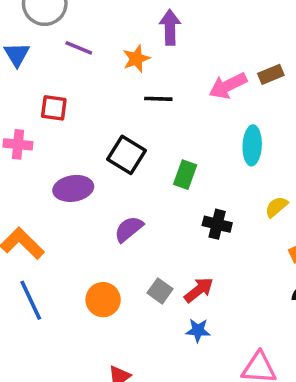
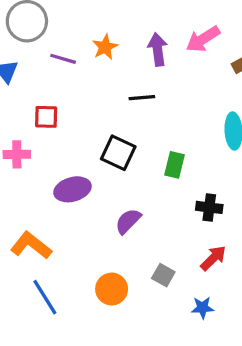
purple arrow: (170, 27) -> (158, 49), moved
orange star: (136, 59) -> (105, 47), moved
pink arrow: (228, 86) -> (203, 39), moved
red arrow: (199, 290) -> (213, 258), moved

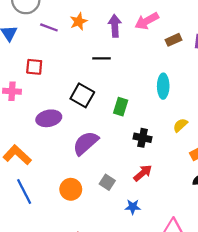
purple semicircle: (128, 221) -> (86, 143), size x1.4

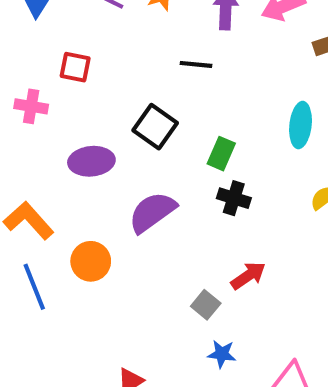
black cross: (143, 138) -> (234, 198), moved
gray square: (107, 182) -> (206, 305), moved
orange circle: (71, 189) -> (91, 261), moved
blue star: (133, 207) -> (222, 354), moved

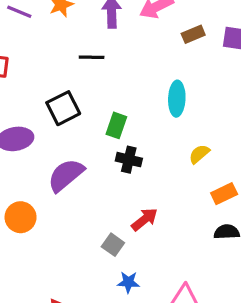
black square: (155, 127) -> (63, 108), turned 32

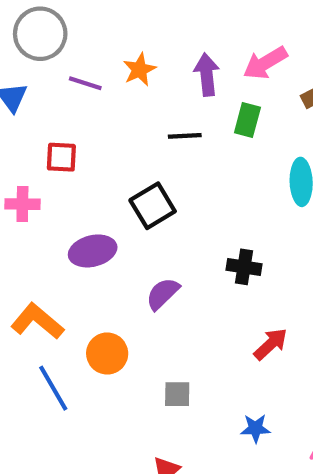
green rectangle: (116, 125) -> (247, 120), moved
purple semicircle: (66, 175) -> (163, 294), size x0.7
gray square: (113, 245) -> (177, 394), moved, turned -30

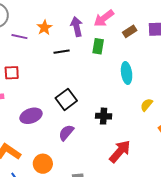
black line: (185, 136) -> (62, 52), moved
black square: (153, 206) -> (66, 99), moved
red arrow: (271, 344) -> (120, 151), size x1.4

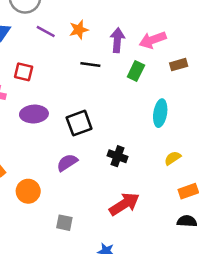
purple ellipse: (31, 116) -> (34, 114), moved

